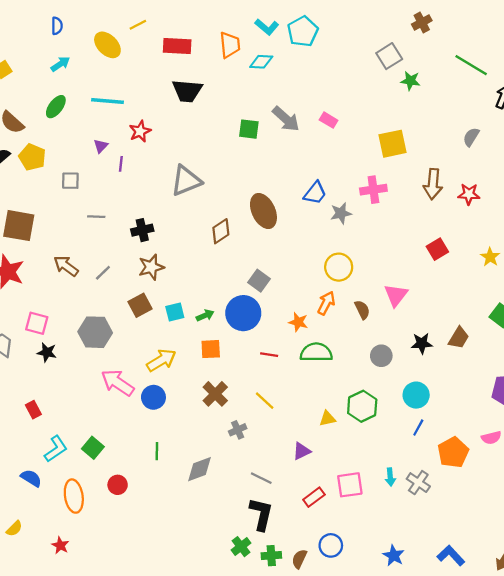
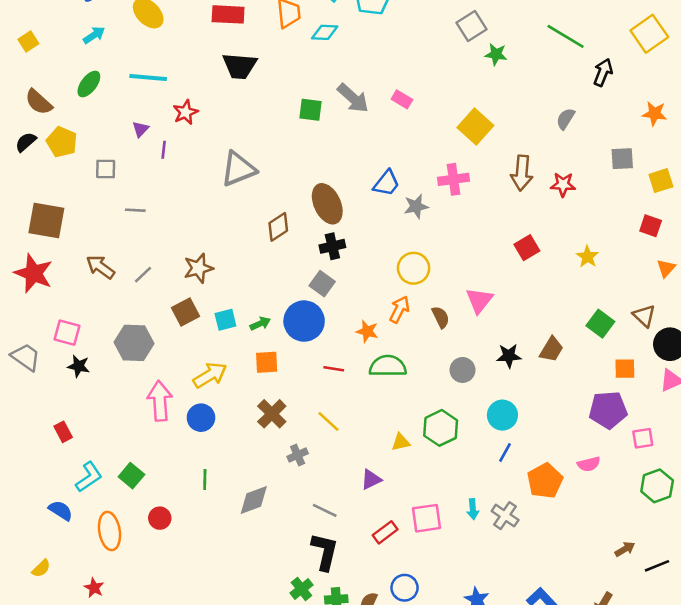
yellow square: (393, 144) -> (475, 126), turned -36
black cross: (142, 230) -> (332, 246), moved
pink arrow: (118, 383) -> (160, 401), turned 52

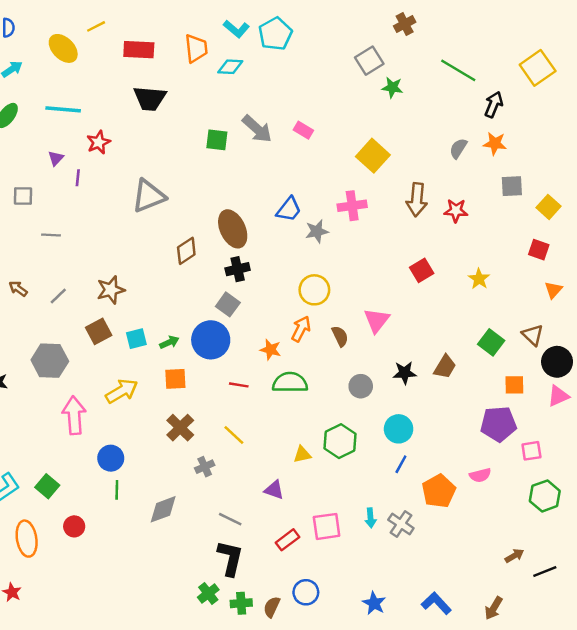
orange star: (654, 114) -> (495, 144), moved
yellow square: (661, 181) -> (549, 207), turned -30
brown arrow: (100, 267) -> (18, 289), size x0.7
blue circle: (201, 418) -> (111, 458), moved
purple triangle: (371, 479) -> (274, 490), turned 45

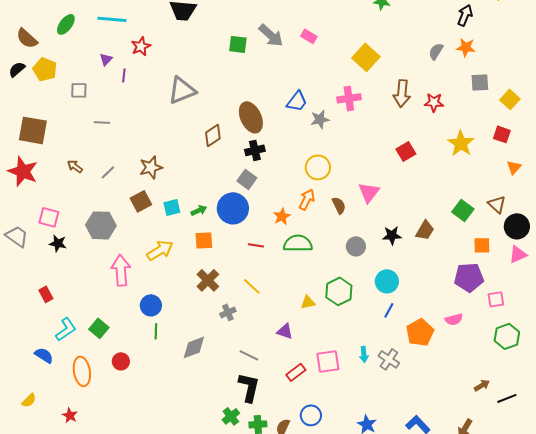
yellow star: (479, 279) -> (461, 143), moved, size x1.5
orange star: (270, 350) -> (282, 216), turned 30

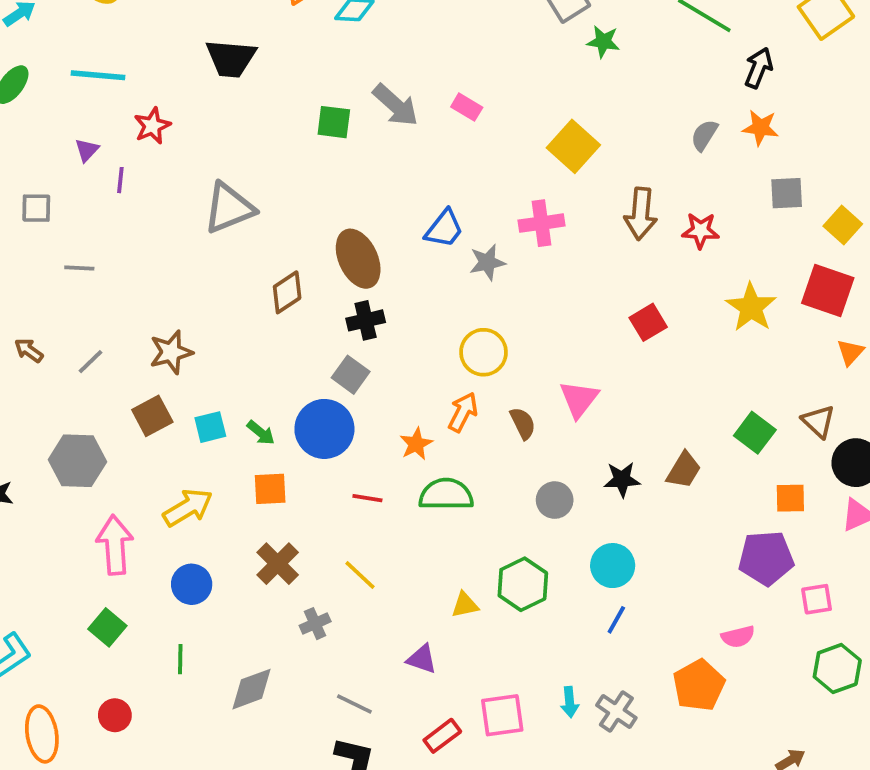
red square: (502, 134) -> (828, 290), size x1.6
green arrow: (199, 210) -> (261, 433), turned 63
blue circle: (151, 305) -> (192, 584), moved
green square: (99, 328) -> (107, 627), moved
orange pentagon: (420, 332) -> (699, 685), moved

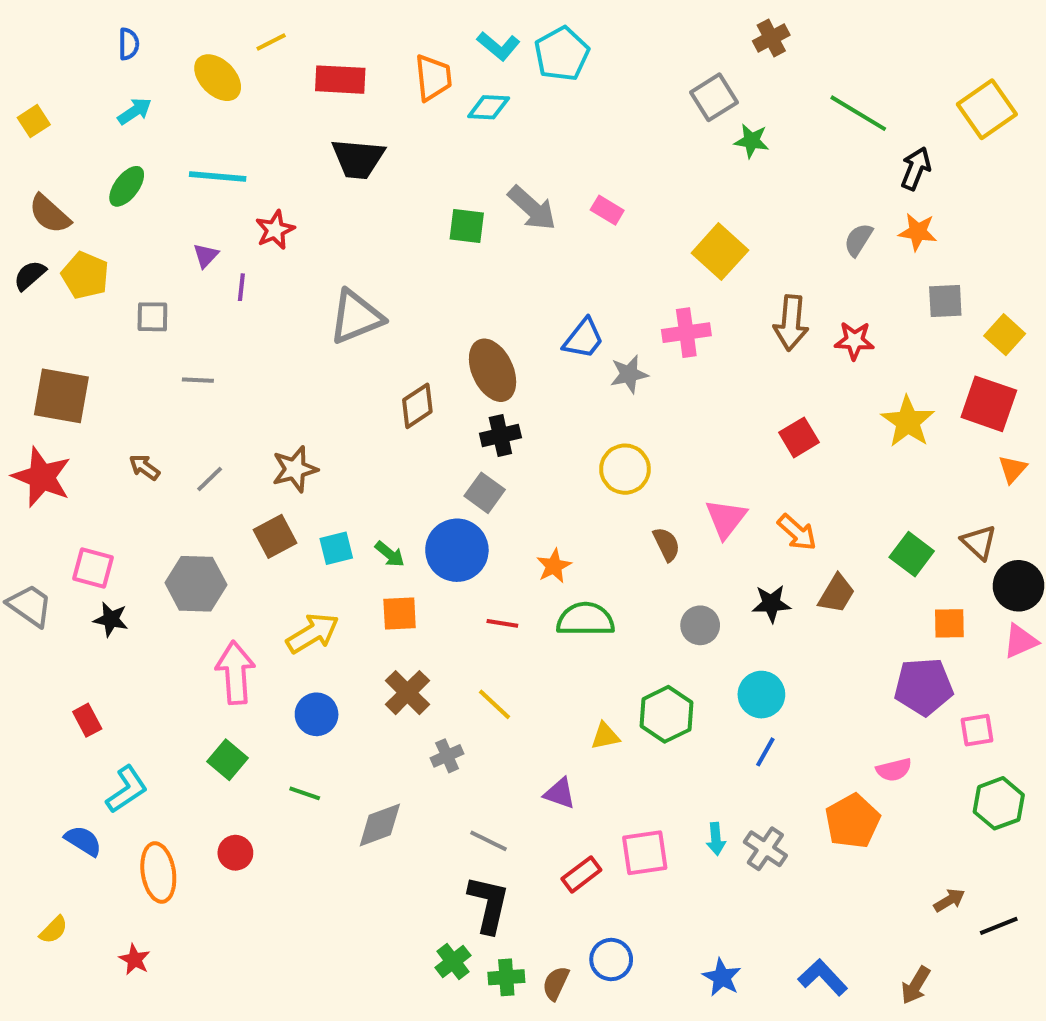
orange arrow: (463, 412) -> (797, 532), moved, turned 105
green line: (180, 659) -> (305, 793), turned -72

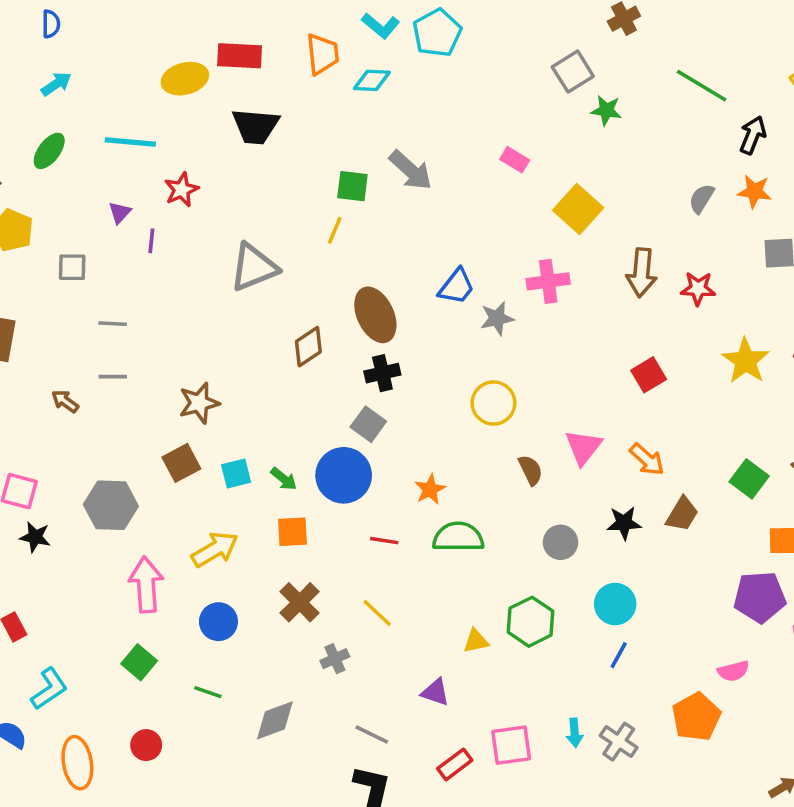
yellow line: (271, 42) -> (335, 230), moved, turned -40
yellow ellipse: (218, 78) -> (185, 79), moved, turned -60
pink rectangle: (607, 210) -> (515, 160), moved
gray line: (210, 479) -> (113, 377), moved, turned 44

